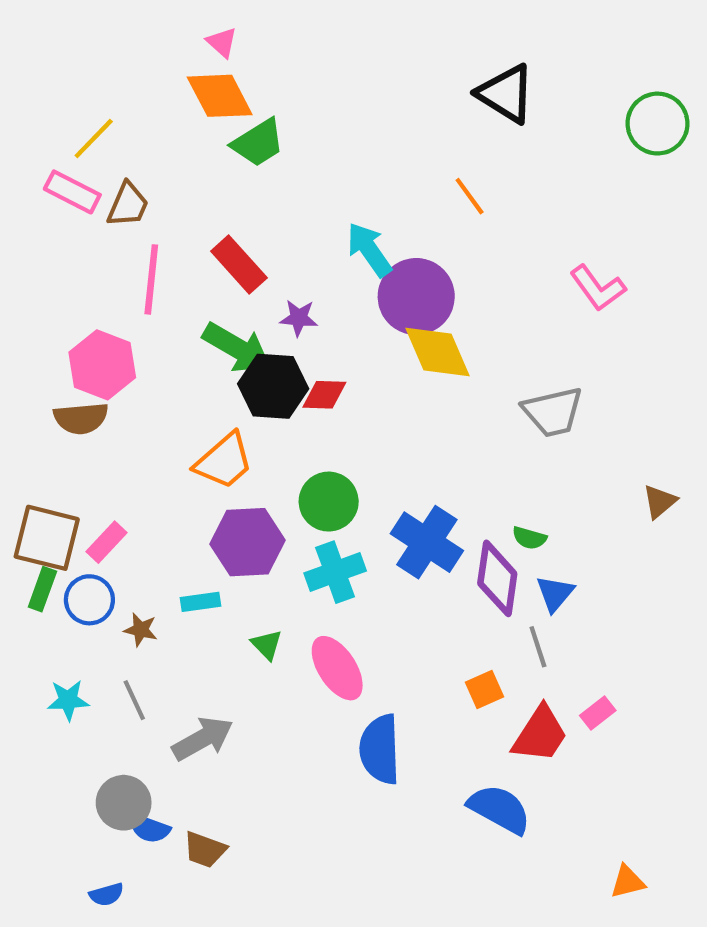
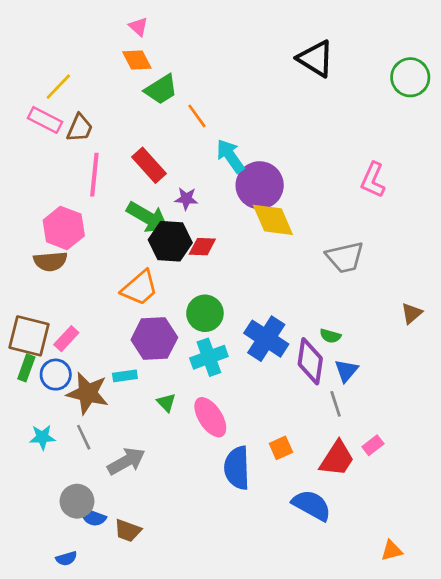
orange diamond: (220, 96) -> (137, 60), size x0.7
orange line: (470, 196) -> (197, 116), moved
pink L-shape: (598, 288) -> (373, 180), turned 60
brown star: (141, 630) -> (88, 393), size x2.0
orange square: (485, 689) -> (281, 448), moved

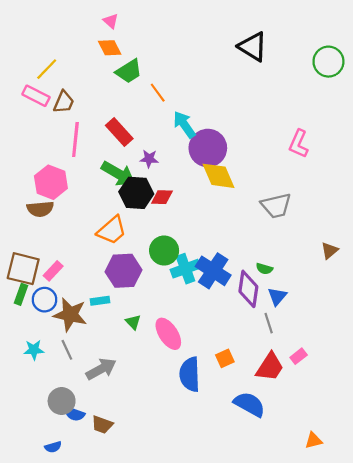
cyan cross: (209, 357) -> (185, 269), moved

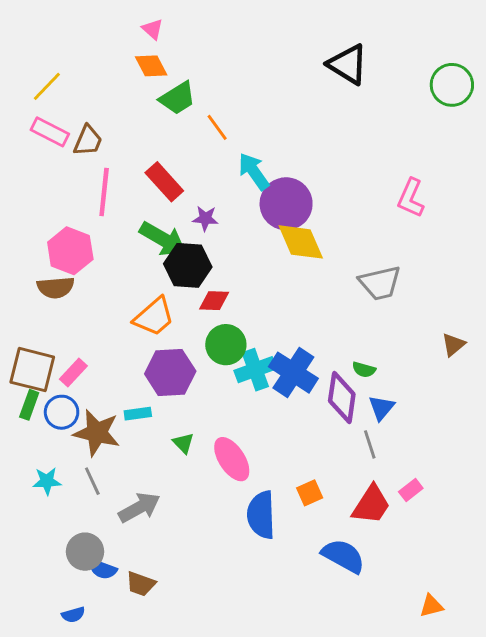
yellow line: (47, 69) -> (47, 86), moved
red diamond: (162, 197) -> (214, 301), moved

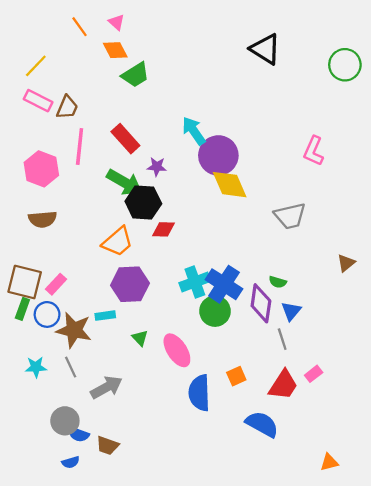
orange line: (217, 127) -> (80, 27), moved
pink hexagon: (70, 251) -> (41, 169), moved
green circle: (226, 345) -> (215, 311), moved
blue semicircle: (73, 615) -> (71, 462), moved

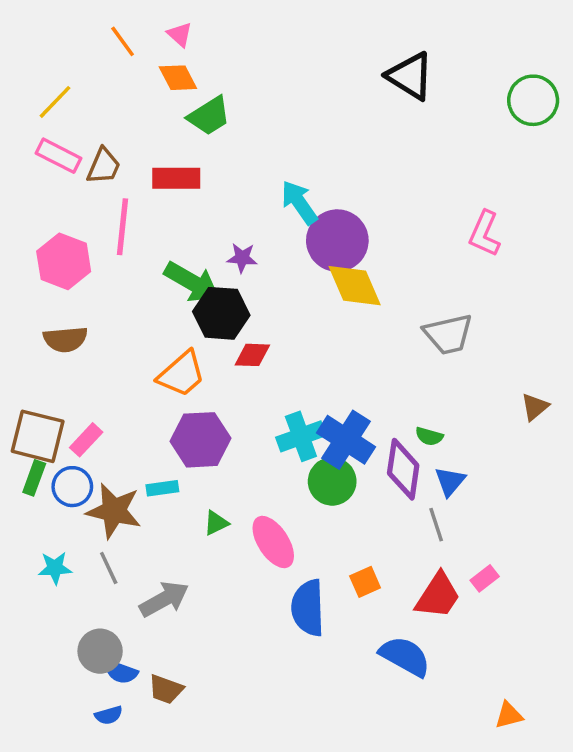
red rectangle: (125, 139) -> (176, 178), moved, turned -48
green triangle: (140, 338) -> (216, 523), turned 48

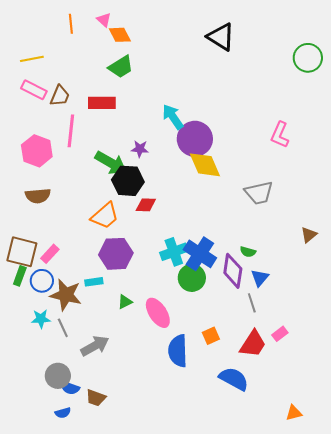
orange line: (123, 41) -> (71, 24), turned 30
black triangle: (410, 76) -> (221, 37), moved
orange diamond: (178, 78) -> (120, 35), moved
yellow line: (55, 102) -> (32, 59), turned 35
cyan star: (55, 568) -> (41, 319), moved

